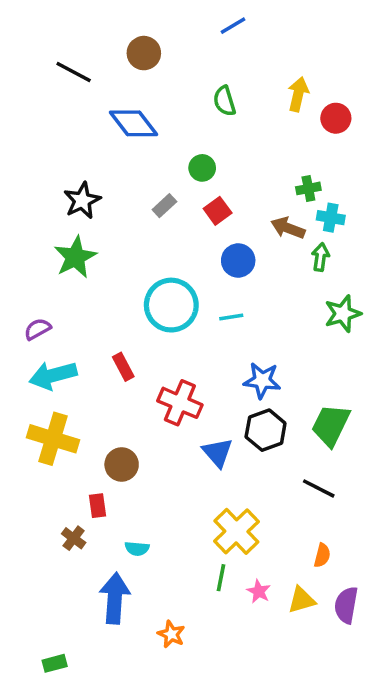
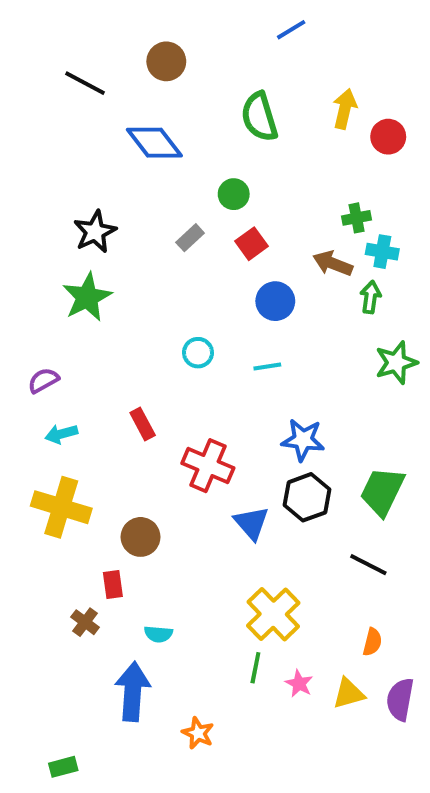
blue line: (233, 26) -> (291, 30), moved
green semicircle: (224, 101) -> (259, 117), size x1.4
cyan circle: (171, 305) -> (198, 353), size x0.5
cyan arrow: (53, 375) -> (61, 434), size x0.6

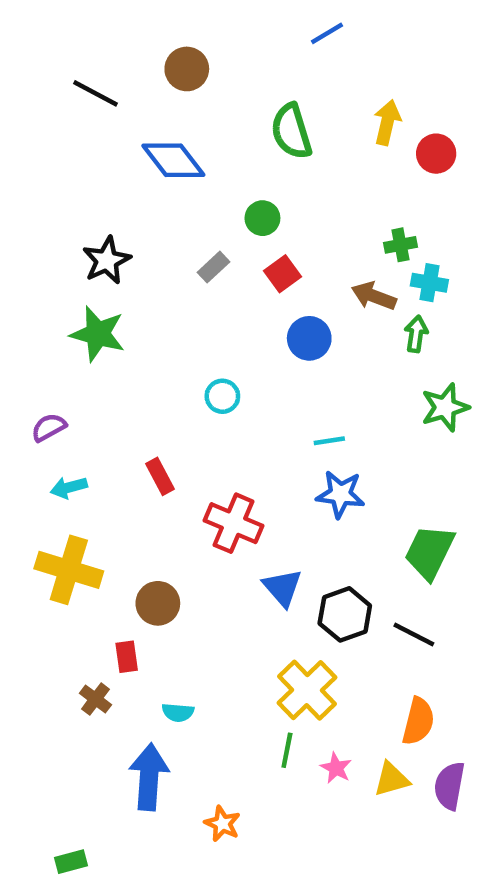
green star: (87, 297) -> (98, 334), turned -30
cyan line: (267, 367) -> (329, 441), moved
black hexagon: (307, 497) -> (345, 614), moved
orange semicircle: (372, 642) -> (418, 721), size x1.5

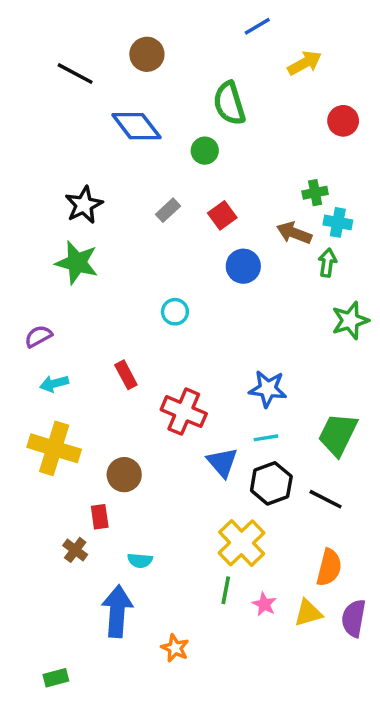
yellow arrow: (387, 122) -> (305, 63), moved, turned 48
green circle: (262, 218) -> (205, 151), moved
cyan line: (329, 441) -> (266, 438), moved

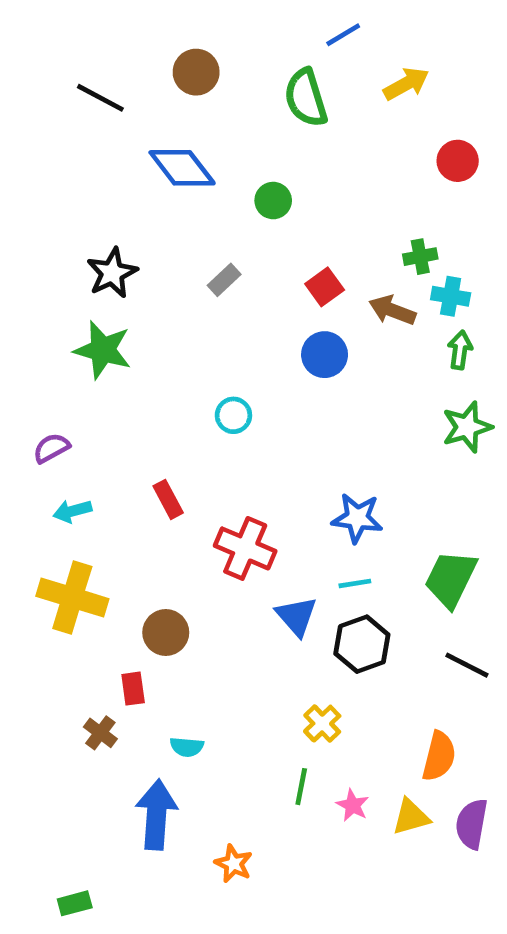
green semicircle: (229, 103) -> (306, 98), moved
red square: (222, 215) -> (325, 287), moved
green arrow: (327, 263) -> (460, 350), moved
black line: (326, 499) -> (467, 665), moved
yellow cross: (242, 543) -> (322, 724), size x0.6

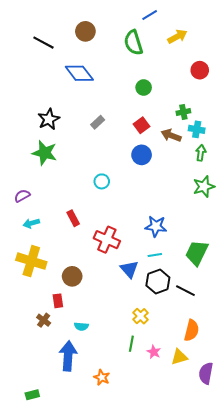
green circle: (273, 201) -> (144, 88), moved
black line: (467, 665) -> (185, 291), moved
purple semicircle: (472, 824) -> (206, 373), moved

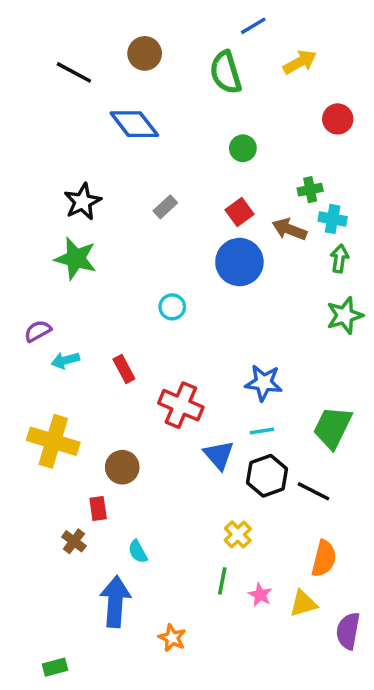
blue circle: (142, 155) -> (239, 262), size x1.4
cyan arrow: (31, 223) -> (65, 360), moved
cyan semicircle: (81, 326) -> (138, 552), turned 56

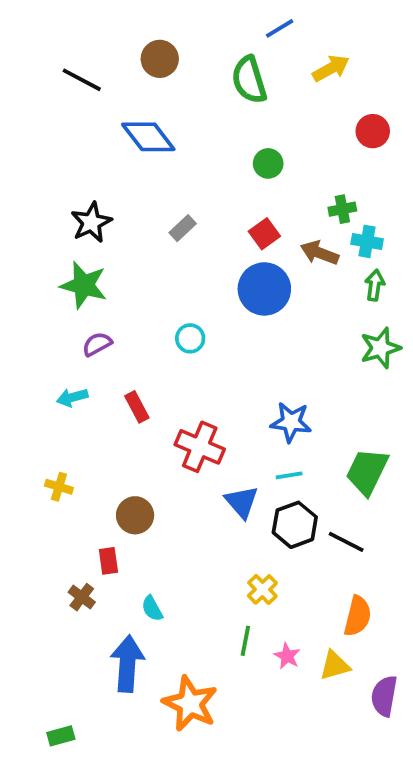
purple semicircle: (38, 331) -> (97, 344), moved
yellow cross: (53, 441) -> (59, 487), size x0.5
orange star: (172, 638) -> (190, 704), size x1.8

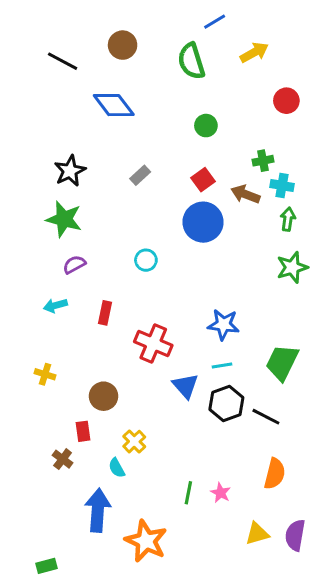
red rectangle: (137, 407) -> (105, 313), turned 40
yellow cross: (262, 589) -> (134, 442), moved
pink star: (287, 656) -> (221, 493), moved
yellow triangle: (335, 666) -> (257, 534), moved

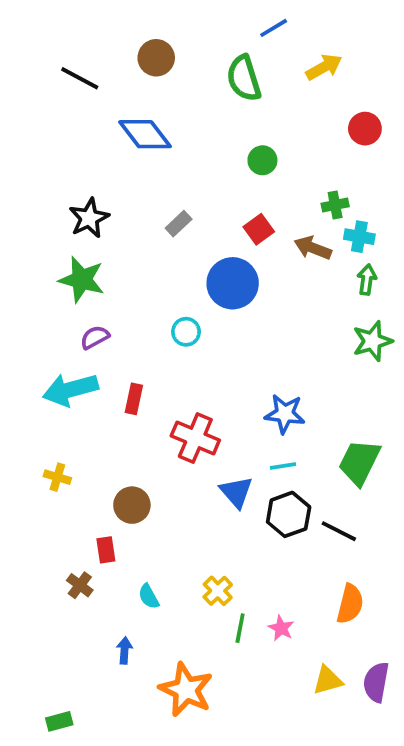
blue circle: (203, 222) -> (233, 283), moved
cyan arrow: (55, 305) -> (70, 390), size x1.8
yellow cross: (134, 442) -> (218, 591), moved
blue arrow: (98, 510) -> (124, 650), size x0.5

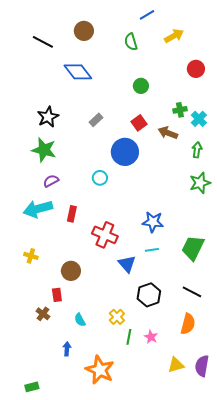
green semicircle: (244, 78) -> (131, 42), size x0.7
cyan cross: (359, 237) -> (199, 119), moved, turned 35
black hexagon: (289, 514) -> (149, 295), moved
black line: (339, 531) -> (192, 292), moved

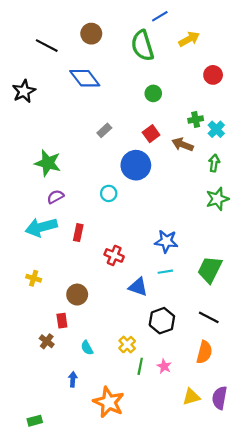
green semicircle: (131, 42) -> (142, 46), size x1.6
black star: (48, 117) -> (24, 91), moved
red cross: (105, 235) -> (114, 255), size x0.7
blue triangle: (127, 264) -> (138, 287), turned -30

